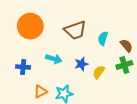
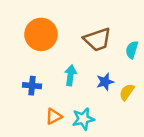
cyan arrow: (54, 59) -> (70, 75), turned -98

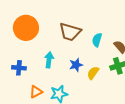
brown trapezoid: (97, 40) -> (70, 32), turned 35

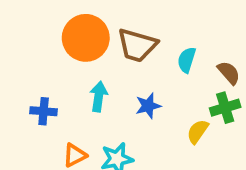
orange circle: (26, 28) -> (86, 38), moved
yellow semicircle: (93, 73) -> (198, 131), moved

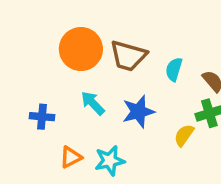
cyan arrow: (99, 97) -> (93, 103), turned -52
blue star: (148, 106) -> (138, 112), size x1.4

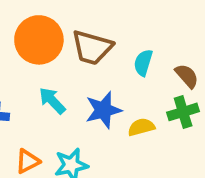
yellow semicircle: (184, 135) -> (141, 127), moved, turned 40

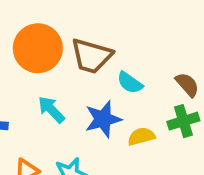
cyan semicircle: (143, 63) -> (130, 83), moved, turned -72

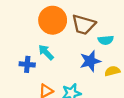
cyan semicircle: (130, 83) -> (106, 40), turned -40
cyan arrow: (51, 110) -> (46, 52), moved

